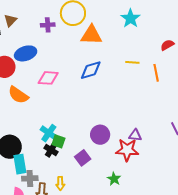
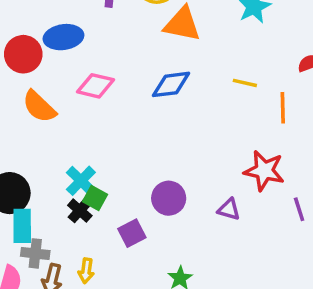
red star: (127, 150) -> (264, 171), moved

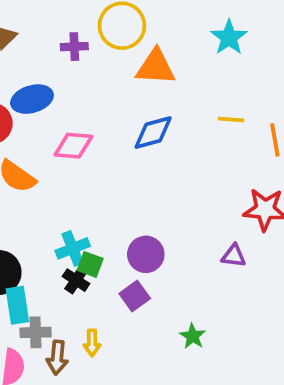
cyan cross: (81, 181) -> (73, 248), turned 32
purple circle: (169, 198) -> (146, 254), moved

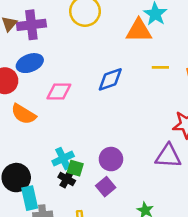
purple cross: (74, 47) -> (31, 25), moved, size x1.6
orange triangle: (156, 67) -> (139, 31), moved
purple triangle: (234, 256) -> (168, 156), size x1.6

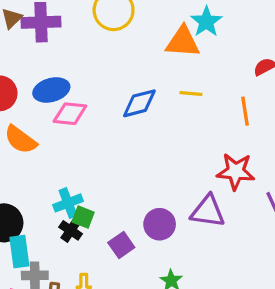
blue ellipse: (30, 63) -> (51, 90), moved
yellow line: (160, 67) -> (191, 93), moved
purple circle: (111, 159) -> (160, 224), moved

